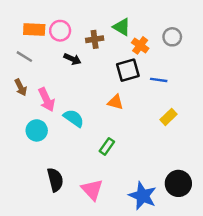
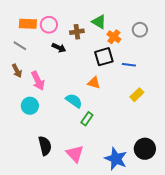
cyan semicircle: (74, 118) -> (74, 101), moved

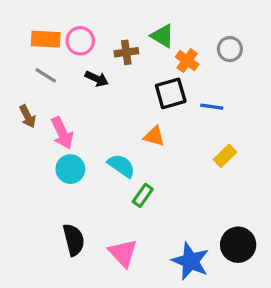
gray line: (20, 46) -> (46, 75), moved
cyan circle: (30, 106) -> (70, 169), moved

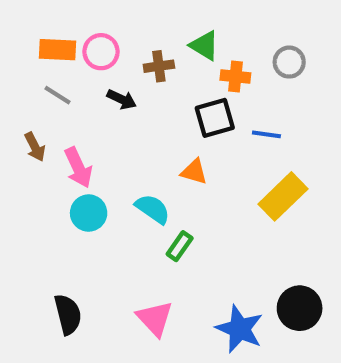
orange cross: (187, 61) -> (235, 77), turned -30
yellow rectangle: (225, 156) -> (283, 196), size x1.6
black semicircle: (74, 240) -> (68, 314), moved

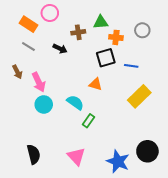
green triangle: (204, 45) -> (101, 22), turned -35
orange rectangle: (58, 50) -> (28, 24), turned 30
pink circle: (101, 52) -> (50, 13), moved

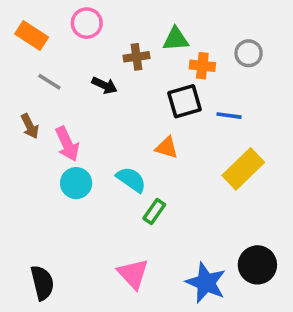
orange rectangle: (28, 24) -> (32, 36), moved
black semicircle: (34, 154) -> (42, 283), moved

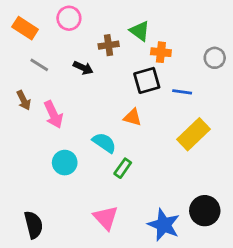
green triangle: (176, 39) -> (140, 31), turned 40
gray circle: (249, 53) -> (215, 58), moved
cyan circle: (76, 183) -> (65, 163), moved

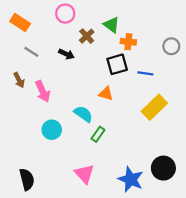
pink circle: (69, 18) -> (65, 14), moved
brown cross: (109, 45) -> (87, 36), turned -35

